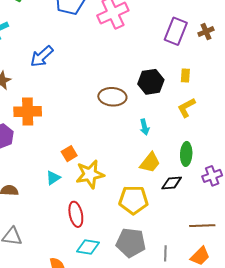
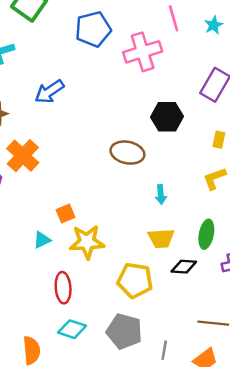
black hexagon: (151, 82) -> (167, 117), moved
orange cross: (28, 112) -> (23, 156), turned 36
yellow trapezoid: (150, 163) -> (161, 238), turned 40

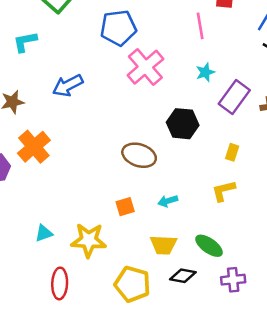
cyan star: (214, 25) -> (205, 72), moved
pink cross: (143, 52) -> (145, 67), moved, turned -30
cyan arrow: (161, 194) -> (168, 201), turned 72
orange square: (66, 214) -> (125, 207), moved
green ellipse: (206, 234) -> (209, 246), turned -72

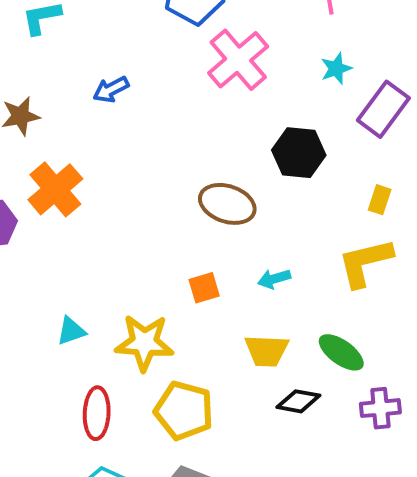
blue arrow: (68, 86) -> (111, 89), size x0.7
yellow L-shape: (223, 191) -> (365, 263), size x1.4
yellow pentagon: (132, 284) -> (184, 411), moved

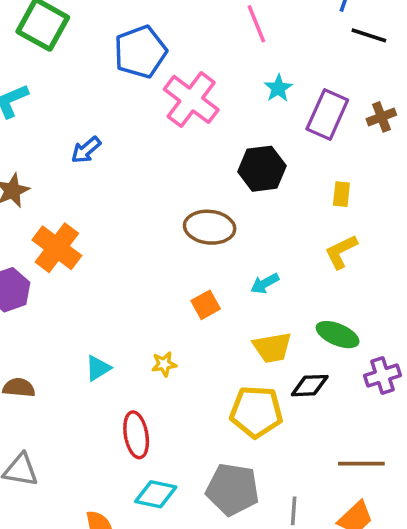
yellow L-shape: (365, 263) -> (341, 252), size x0.7
yellow star: (144, 343) -> (164, 364), size x0.5
yellow pentagon: (184, 411) -> (256, 412), moved

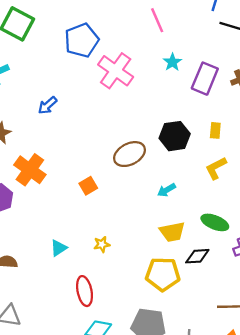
black hexagon: (262, 169) -> (175, 136), moved
brown ellipse: (210, 227) -> (130, 154), turned -32
orange square: (206, 305) -> (88, 186), moved

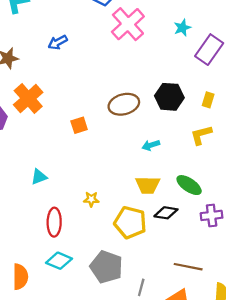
yellow star: (102, 244) -> (91, 199), moved

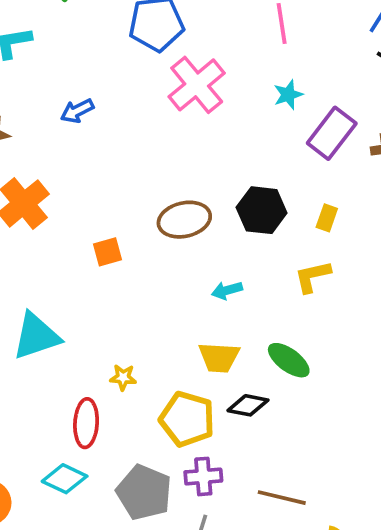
cyan triangle: (39, 177) -> (36, 336), size x1.8
purple cross: (212, 215) -> (203, 476), moved
red ellipse: (54, 222) -> (86, 423), moved

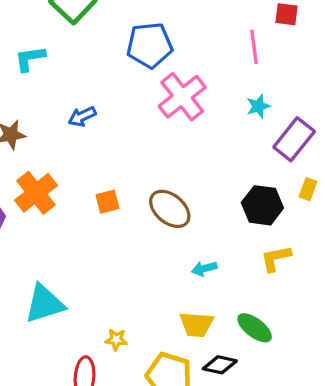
black hexagon: (262, 210) -> (262, 205), moved
yellow rectangle: (327, 218) -> (308, 189), moved
brown ellipse: (184, 220) -> (170, 209), turned 51
orange square: (108, 252) -> (108, 202), moved

